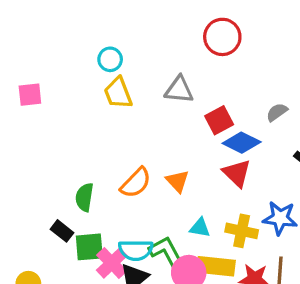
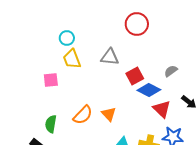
pink square: (30, 95) -> (51, 80), moved
red triangle: (237, 173) -> (162, 109), moved

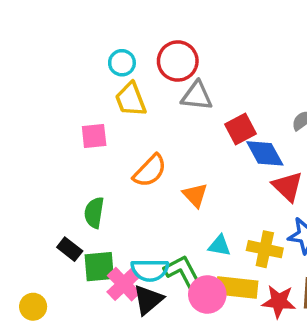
red circle: (137, 24) -> (178, 61), moved
blue diamond: (149, 90) -> (265, 153), turned 35
orange semicircle: (83, 115) -> (150, 171), moved

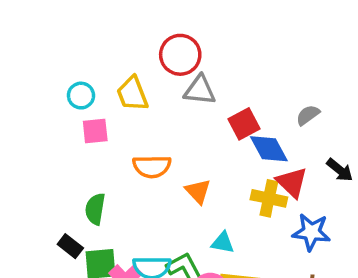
cyan circle: (122, 63) -> (81, 96), moved
orange semicircle: (150, 171) -> (152, 166), turned 45
yellow cross: (265, 249) -> (269, 198), moved

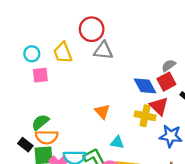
red square: (244, 124) -> (166, 82), moved
orange semicircle: (152, 166) -> (47, 137), moved
green semicircle: (95, 209) -> (40, 122), turned 42

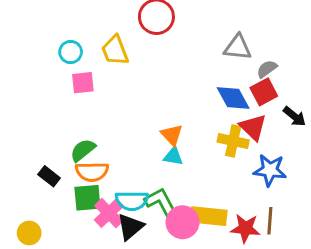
gray triangle: (103, 51) -> (238, 47), moved
cyan triangle: (117, 142) -> (173, 156), moved
black rectangle: (25, 145) -> (49, 176), moved

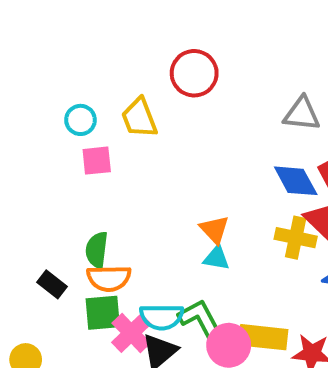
green semicircle: (83, 150) -> (97, 250), turned -44

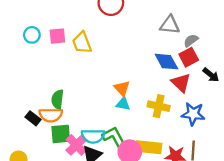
yellow trapezoid: (139, 118) -> (82, 43), moved
cyan circle: (80, 120) -> (32, 35), moved
pink square: (97, 161) -> (57, 36), moved
yellow cross: (296, 238) -> (159, 106), moved
orange semicircle: (109, 278) -> (51, 115), moved

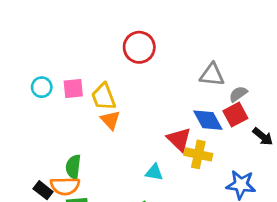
red triangle: (181, 83) -> (179, 139), moved
orange triangle: (122, 88) -> (110, 120), moved
yellow cross: (159, 106) -> (198, 154), moved

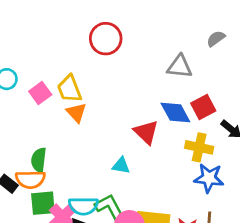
pink square: (73, 88) -> (40, 93), moved, turned -30
gray semicircle: (238, 94) -> (216, 39), moved
yellow cross: (198, 154) -> (199, 147), moved

